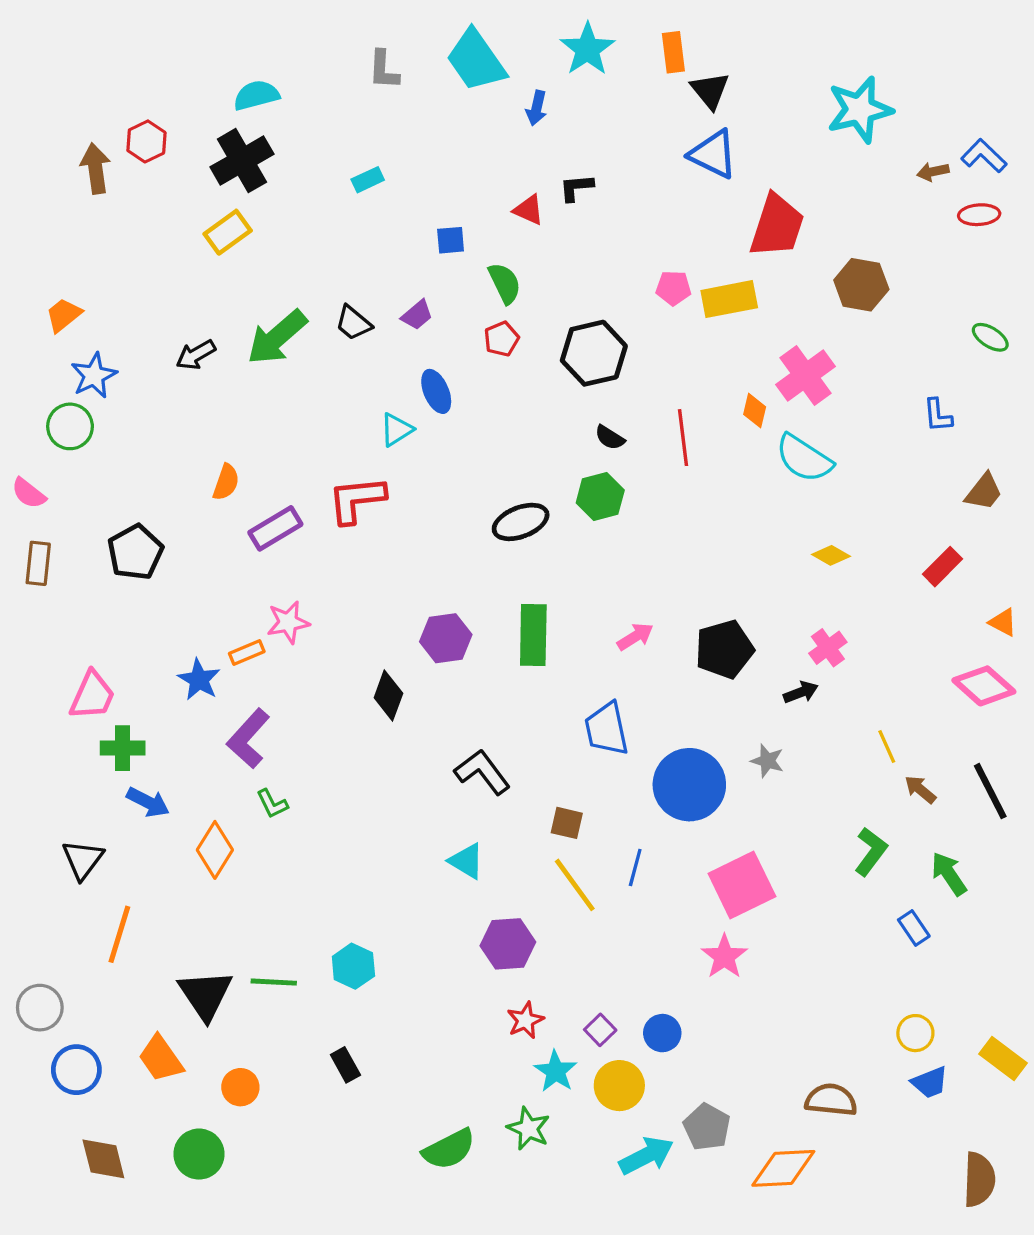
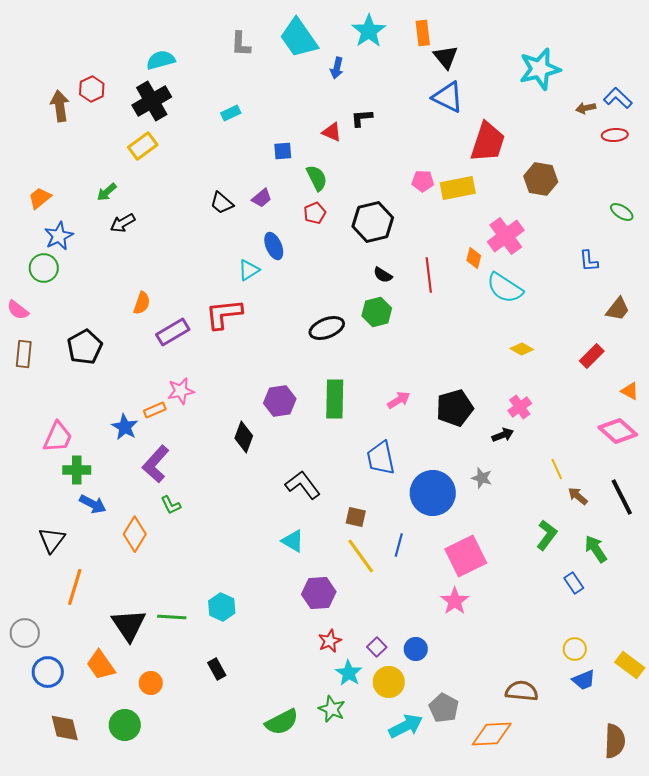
green arrow: (277, 337) -> (107, 192), moved, size x0.5

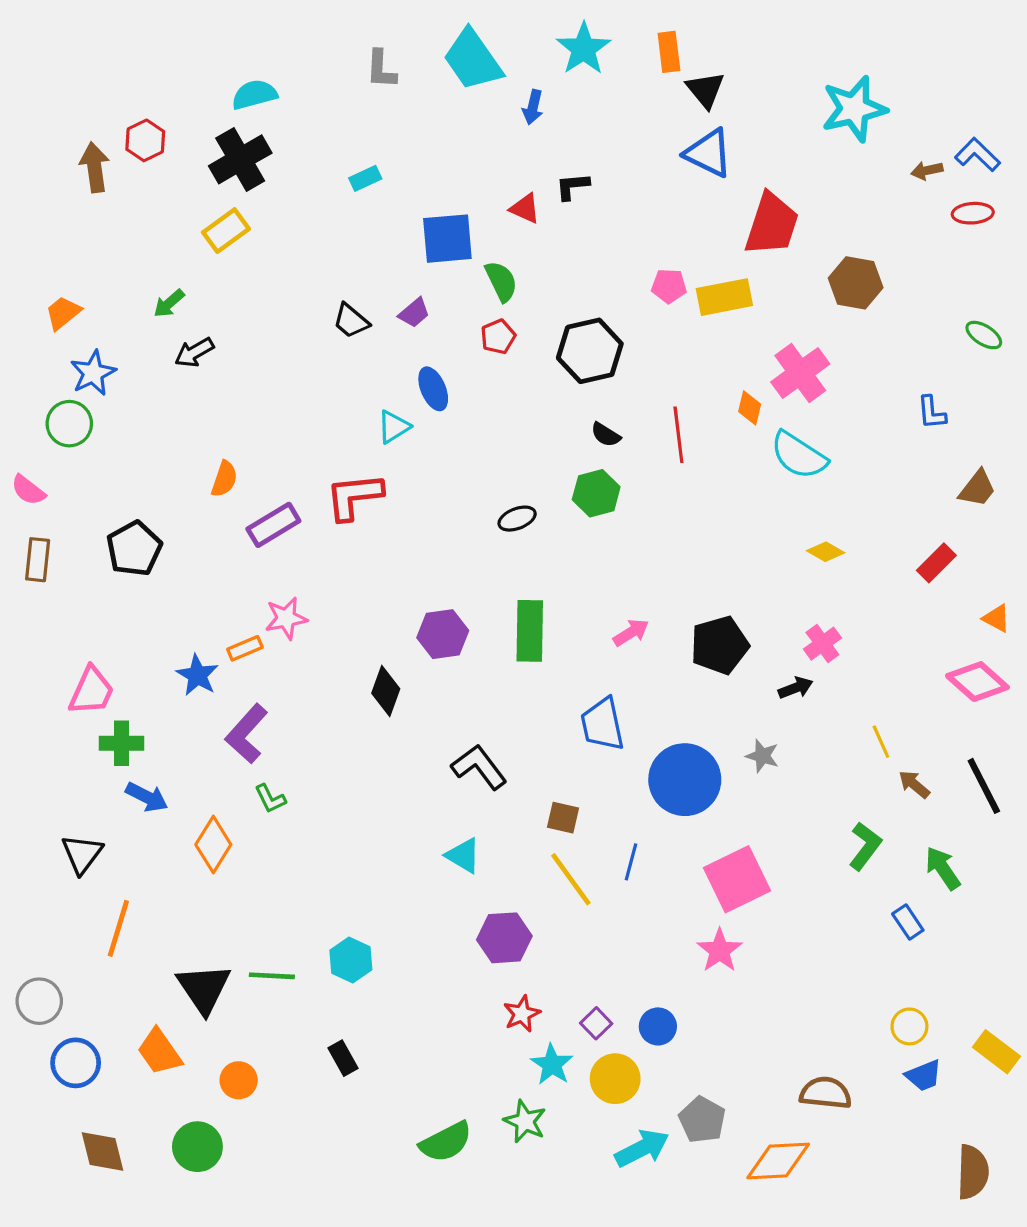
blue square: (283, 151) -> (447, 239), size x1.8
black ellipse: (327, 328) -> (517, 519), size x0.7

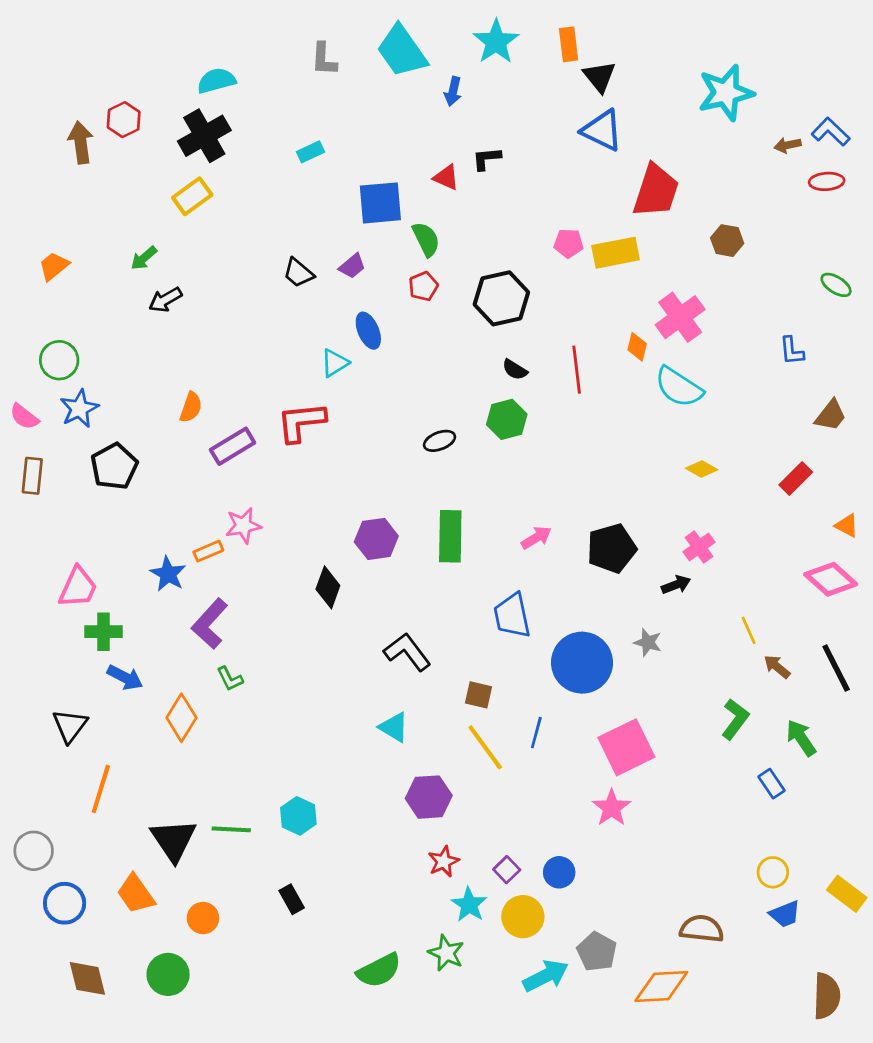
brown hexagon: (856, 283) -> (727, 241), size x0.7
blue star: (93, 373) -> (79, 409), moved

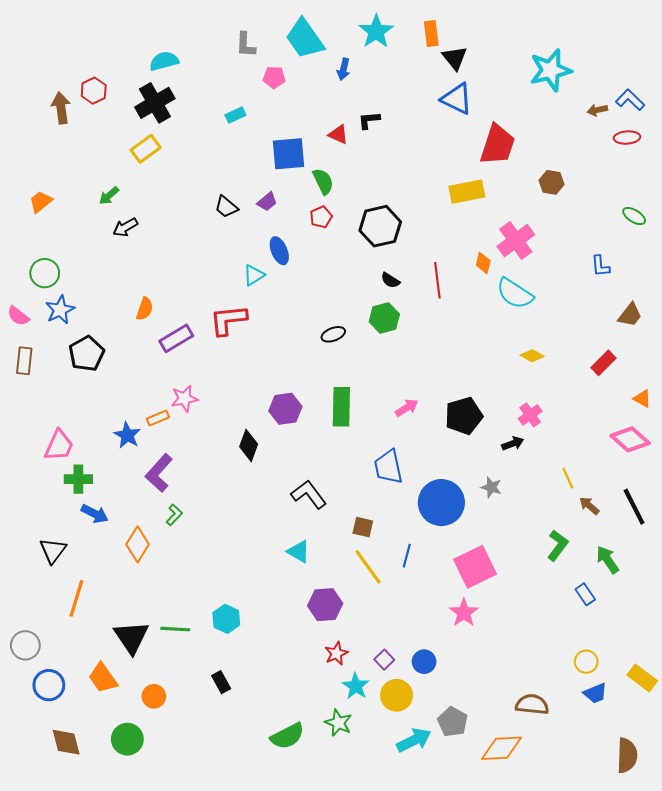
pink pentagon: (569, 243) -> (274, 77), moved
green L-shape: (230, 679) -> (174, 515), turned -110

